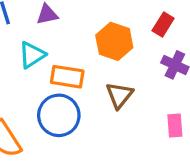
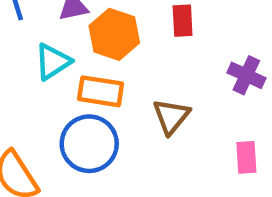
red rectangle: (163, 25) -> (183, 21), moved, turned -35
orange hexagon: (114, 41) -> (114, 34), moved

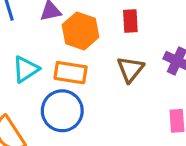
cyan triangle: (53, 62) -> (26, 69), moved
brown triangle: (171, 116) -> (130, 69), moved

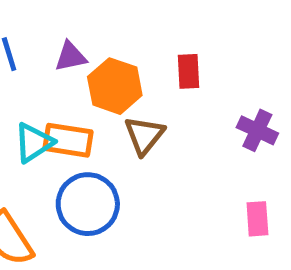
brown triangle: (130, 69) -> (144, 135), moved
orange rectangle: (71, 73) -> (68, 140), moved

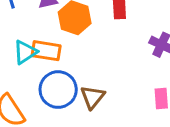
brown triangle: (144, 135) -> (93, 97), moved

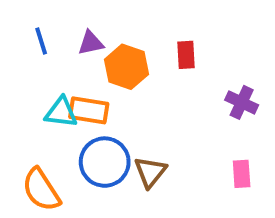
cyan triangle: (25, 52) -> (61, 112), turned 40

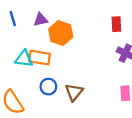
red rectangle: (186, 55) -> (116, 24), moved
blue circle: (105, 162) -> (48, 87), size x0.6

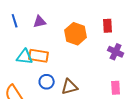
orange hexagon: (61, 33) -> (76, 34), moved
brown triangle: (74, 92) -> (70, 87), turned 36

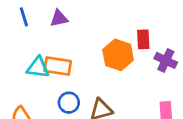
red rectangle: (108, 26) -> (143, 39), moved
orange hexagon: (76, 34) -> (118, 55), moved

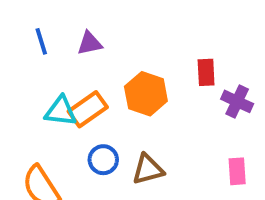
orange hexagon: (118, 55) -> (146, 94), moved
orange rectangle: (58, 66) -> (88, 109), turned -44

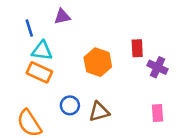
purple triangle: (90, 43) -> (62, 16), moved
orange rectangle: (88, 109) -> (39, 72), moved, turned 60
cyan triangle: (61, 111) -> (42, 51), moved

